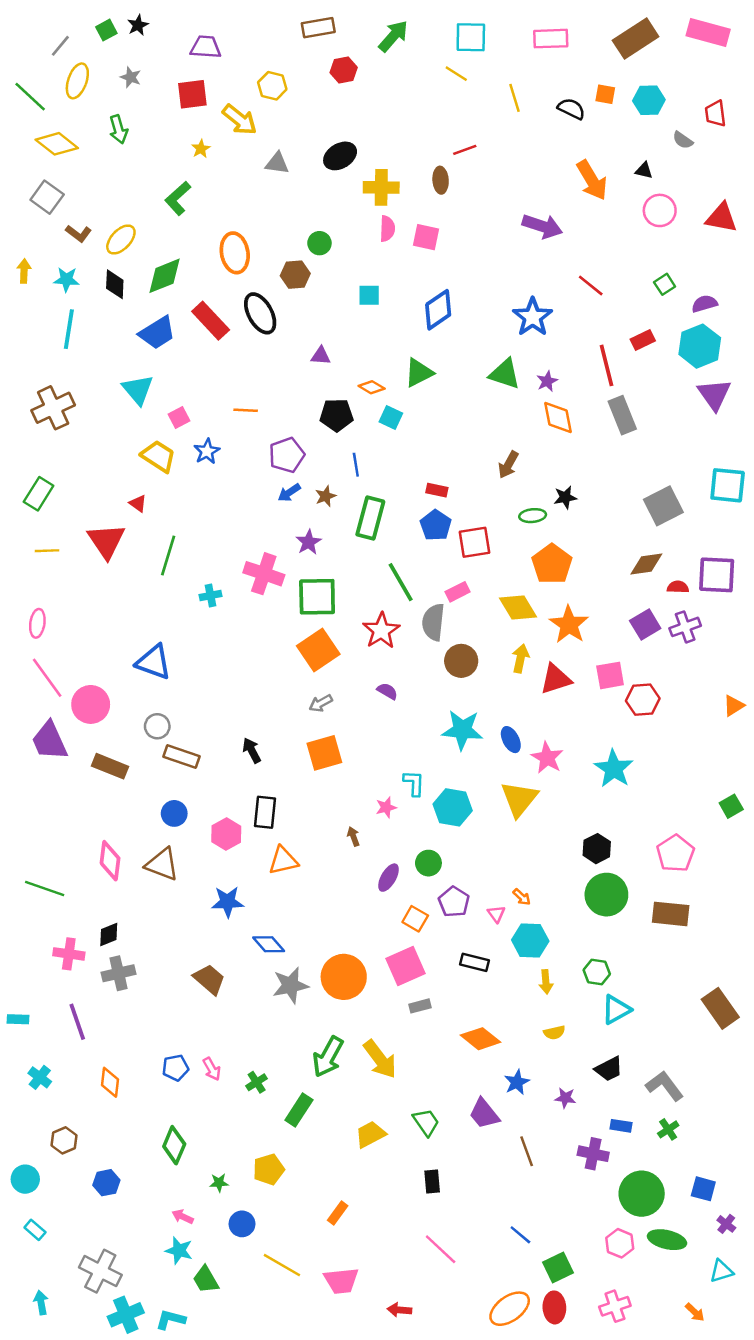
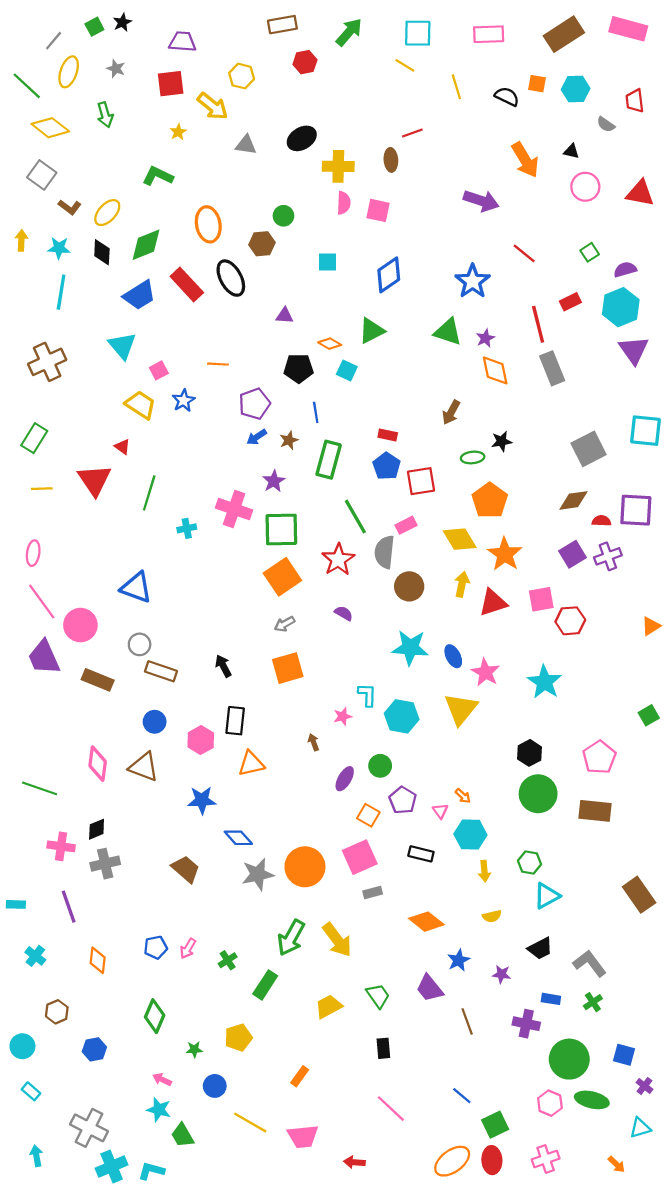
green L-shape: (178, 198) -> (158, 176), turned 68
pink arrow: (212, 1069) -> (188, 948), turned 60

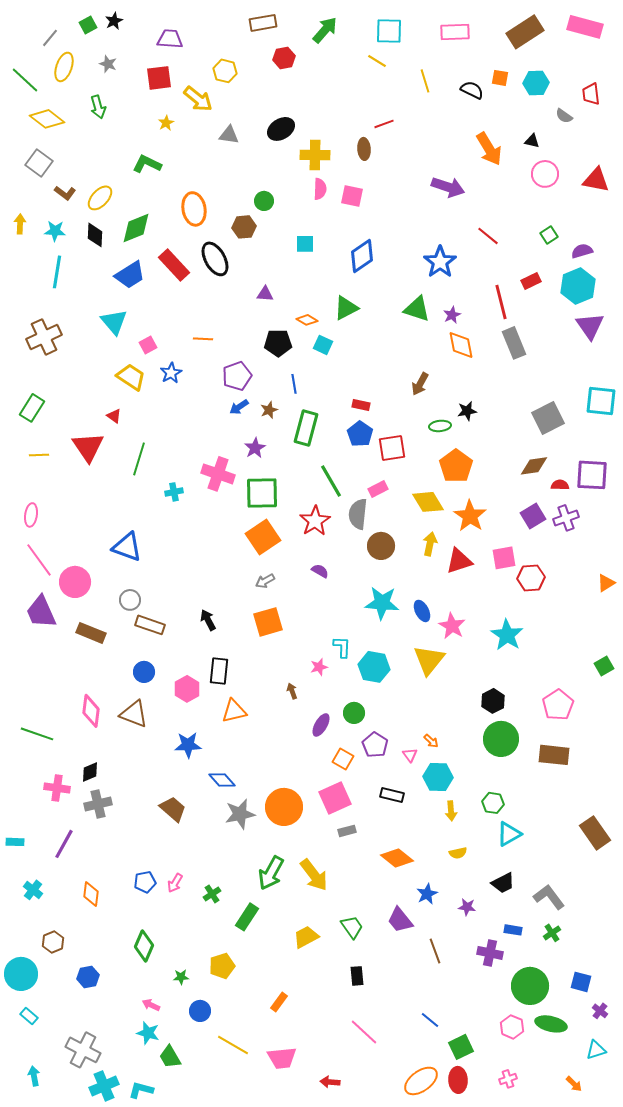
purple line: (69, 907) -> (64, 844), turned 48
cyan circle: (22, 1046) -> (21, 974), size x1.4
pink cross: (546, 1159) -> (508, 1079), size x0.7

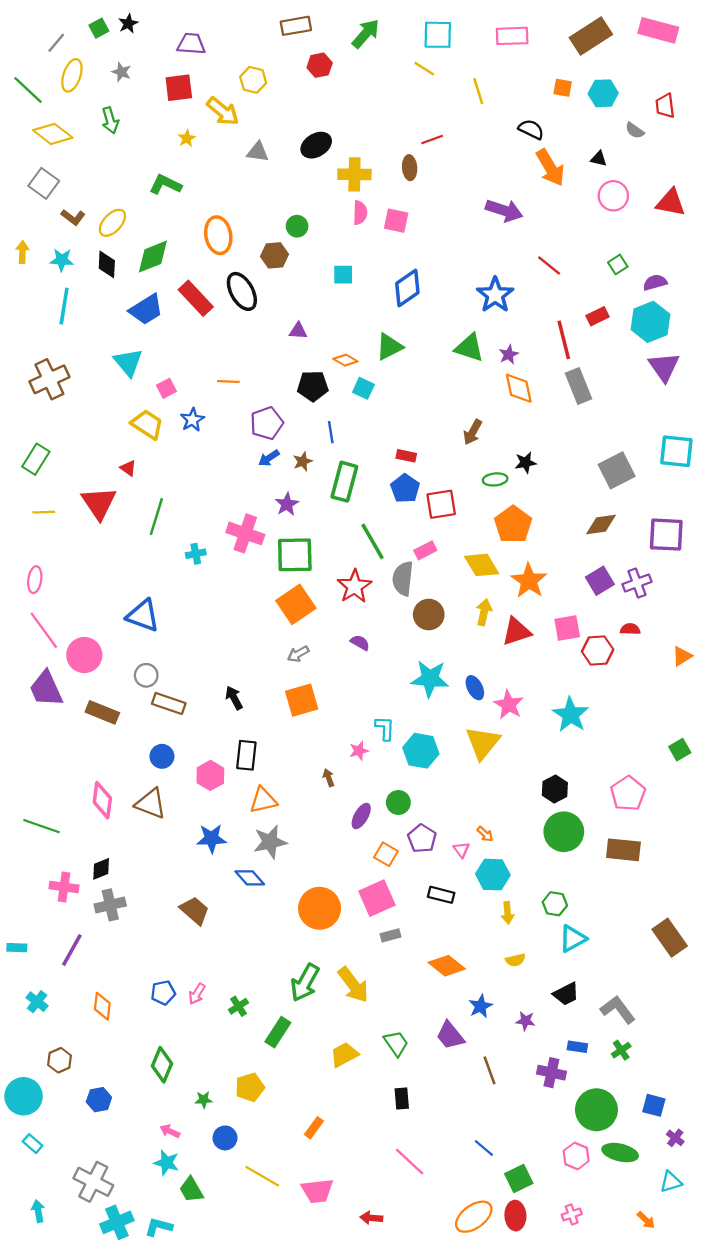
black semicircle: (472, 90) -> (531, 129), moved
red semicircle: (560, 485) -> (630, 629), moved
gray star: (240, 814) -> (270, 842), moved

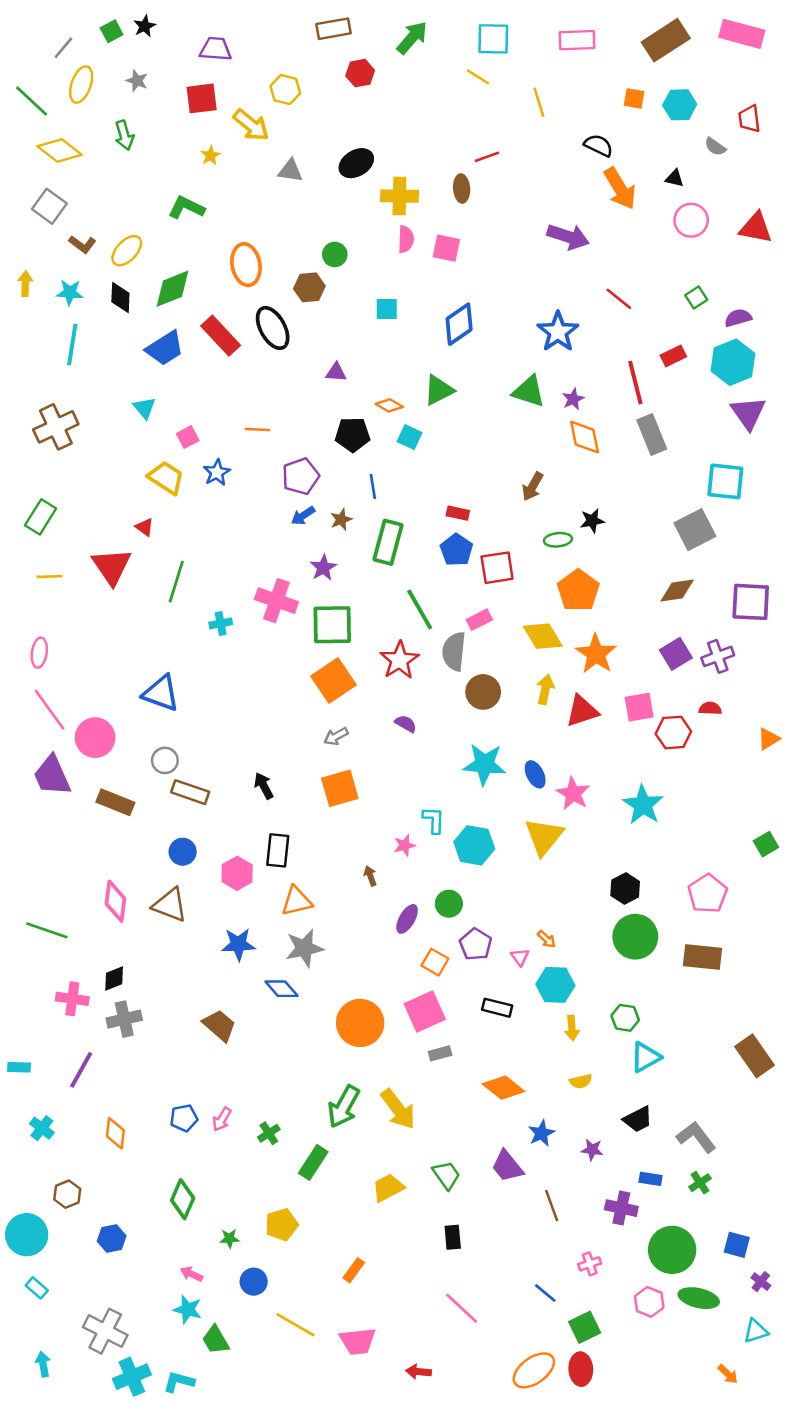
cyan triangle: (128, 362) -> (145, 408), size x0.7
cyan square: (676, 451) -> (725, 481), moved
pink cross: (572, 1214) -> (590, 1264), moved

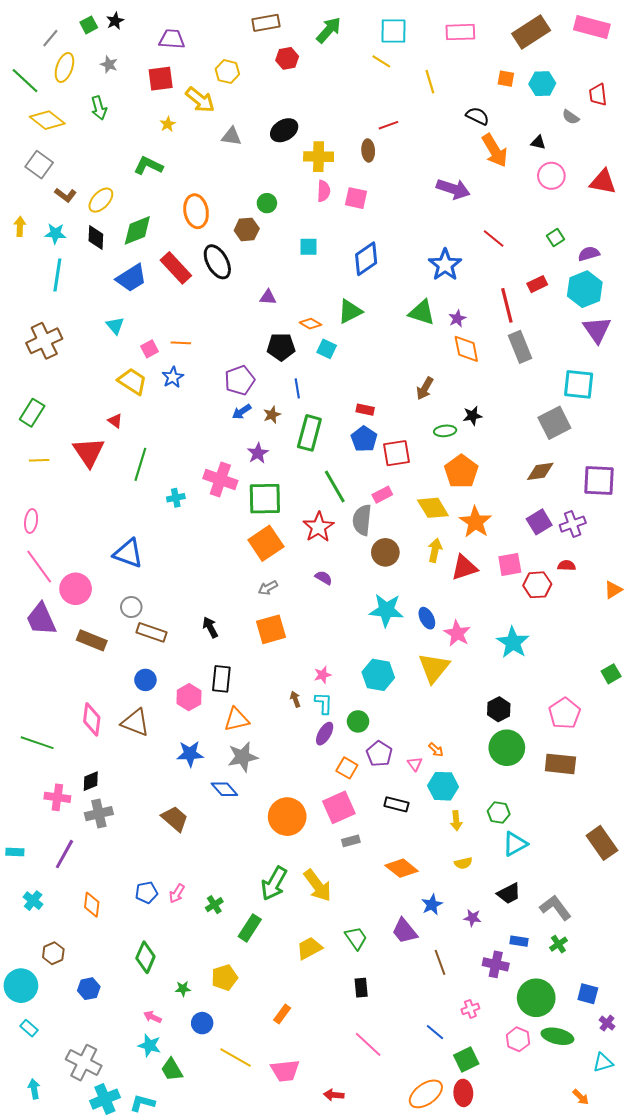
orange line: (257, 429) -> (181, 343), moved
cyan L-shape: (434, 820) -> (324, 703), moved

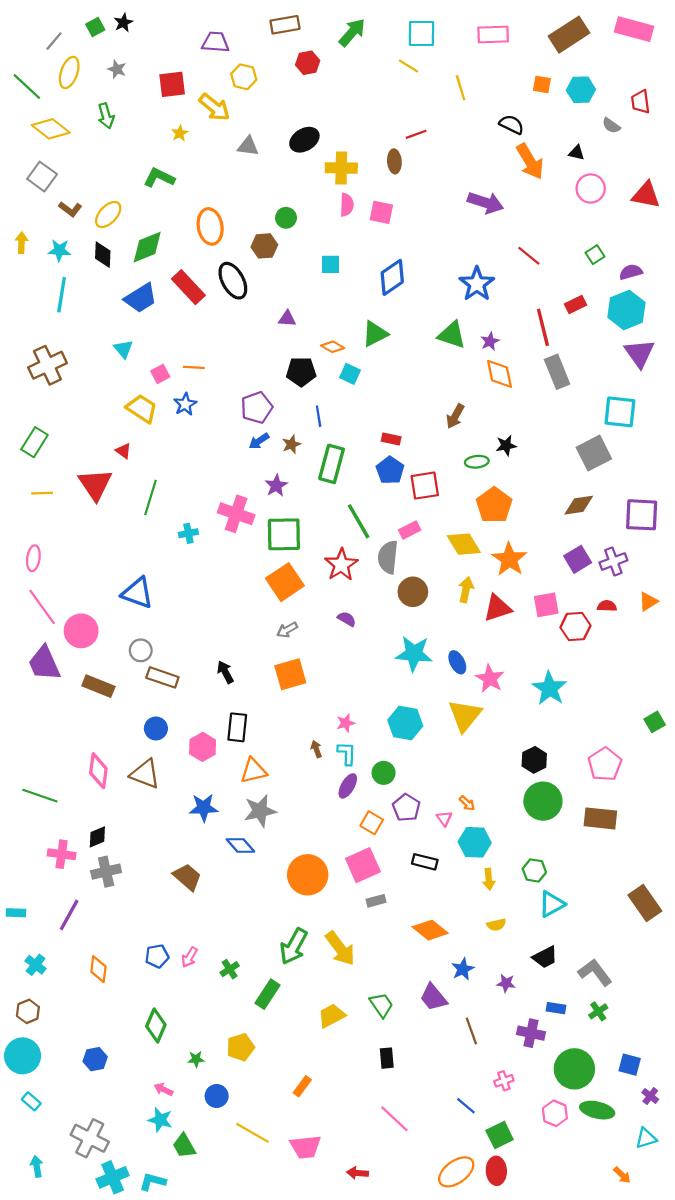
purple trapezoid: (172, 39) -> (216, 42), moved
orange triangle: (613, 590) -> (648, 602), moved
brown hexagon: (53, 953) -> (28, 1011), moved

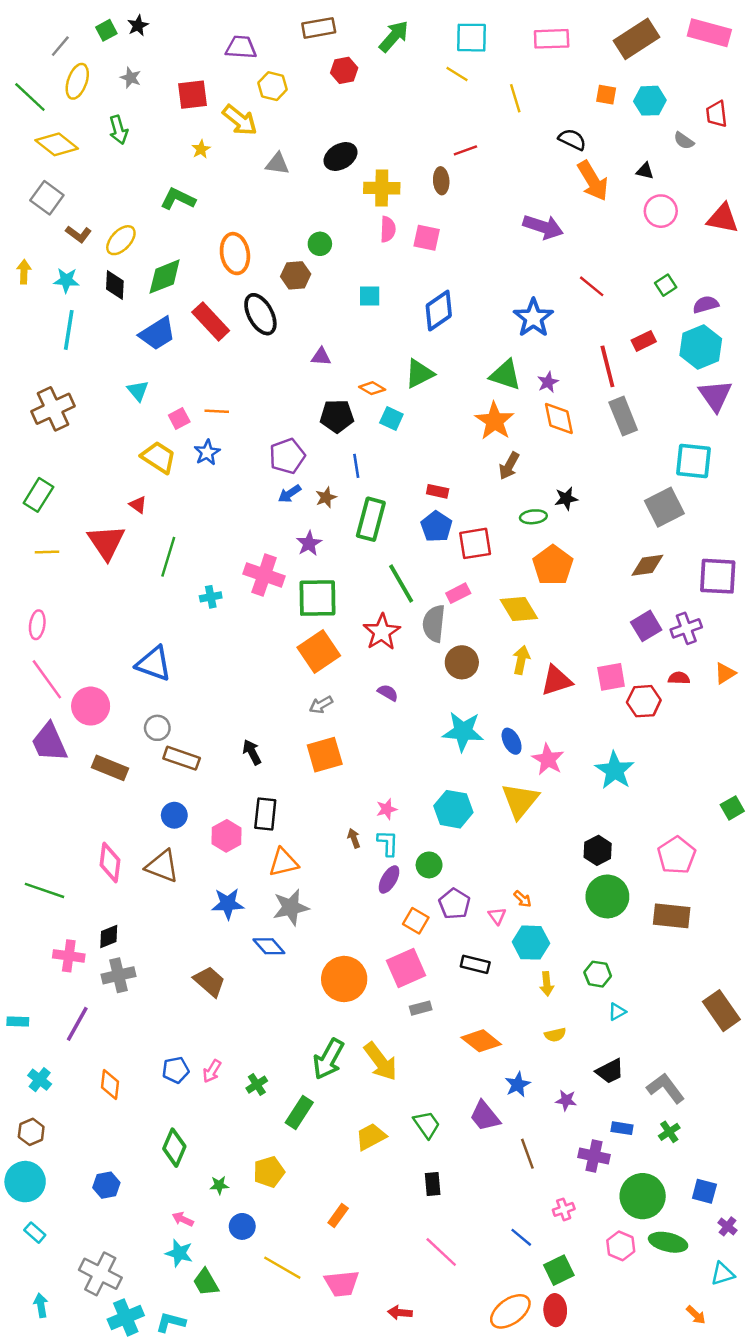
orange star: (509, 559) -> (495, 421), moved
cyan triangle: (552, 904) -> (617, 1012), size x0.6

